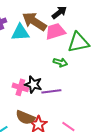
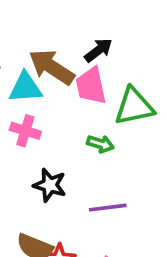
pink trapezoid: (55, 31) -> (91, 86), turned -85
pink cross: (20, 87) -> (25, 131), moved
purple line: (51, 91) -> (108, 208), moved

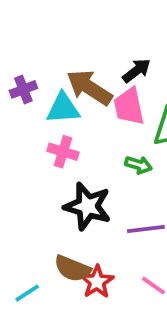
black star: (50, 185) -> (88, 206), size x1.4

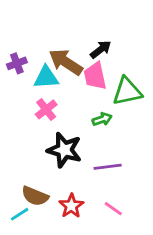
pink cross: (63, 152) -> (46, 109), turned 35
green arrow: (138, 165) -> (102, 119), turned -36
brown semicircle: (72, 269) -> (35, 196), moved

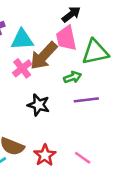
brown arrow: (66, 62) -> (44, 56), moved, turned -80
black star: (64, 150) -> (39, 105), size x0.7
purple line: (108, 167) -> (86, 100), moved

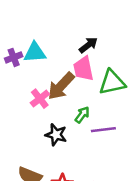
cyan triangle: (22, 39) -> (35, 52), moved
green arrow: (73, 77) -> (82, 115), moved, turned -35

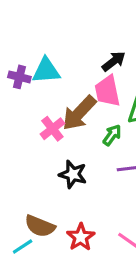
purple cross: (14, 57) -> (19, 77), turned 35
green arrow: (82, 115) -> (112, 135), moved

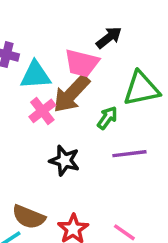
cyan triangle: (46, 71) -> (35, 75), moved
pink trapezoid: (107, 91) -> (82, 63), moved, turned -64

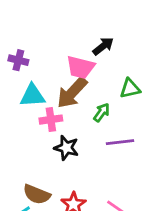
cyan triangle: (35, 75) -> (32, 96), moved
green triangle: (141, 89) -> (130, 88), size x0.7
pink cross: (42, 111) -> (51, 120), moved, turned 30

